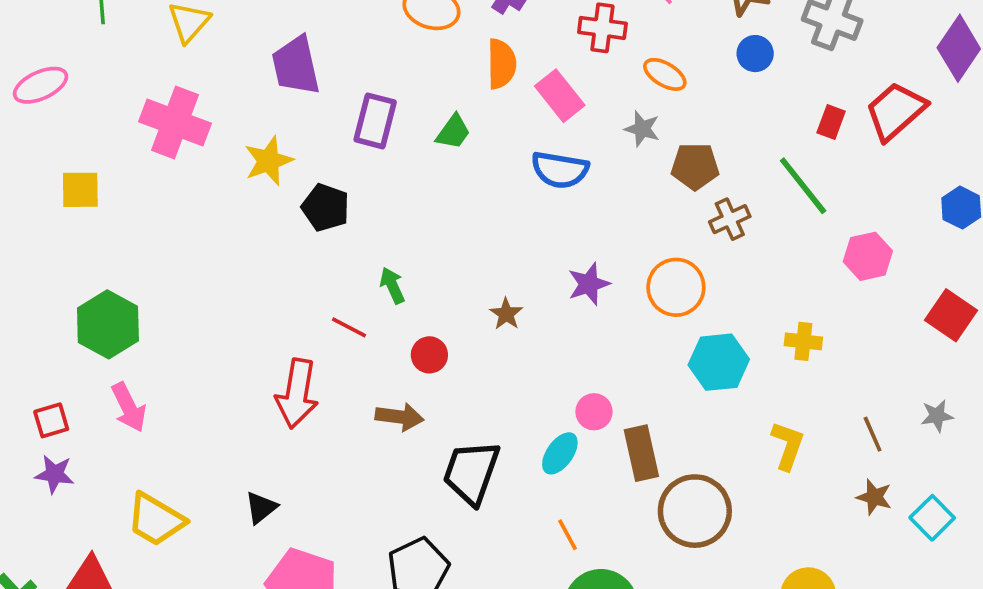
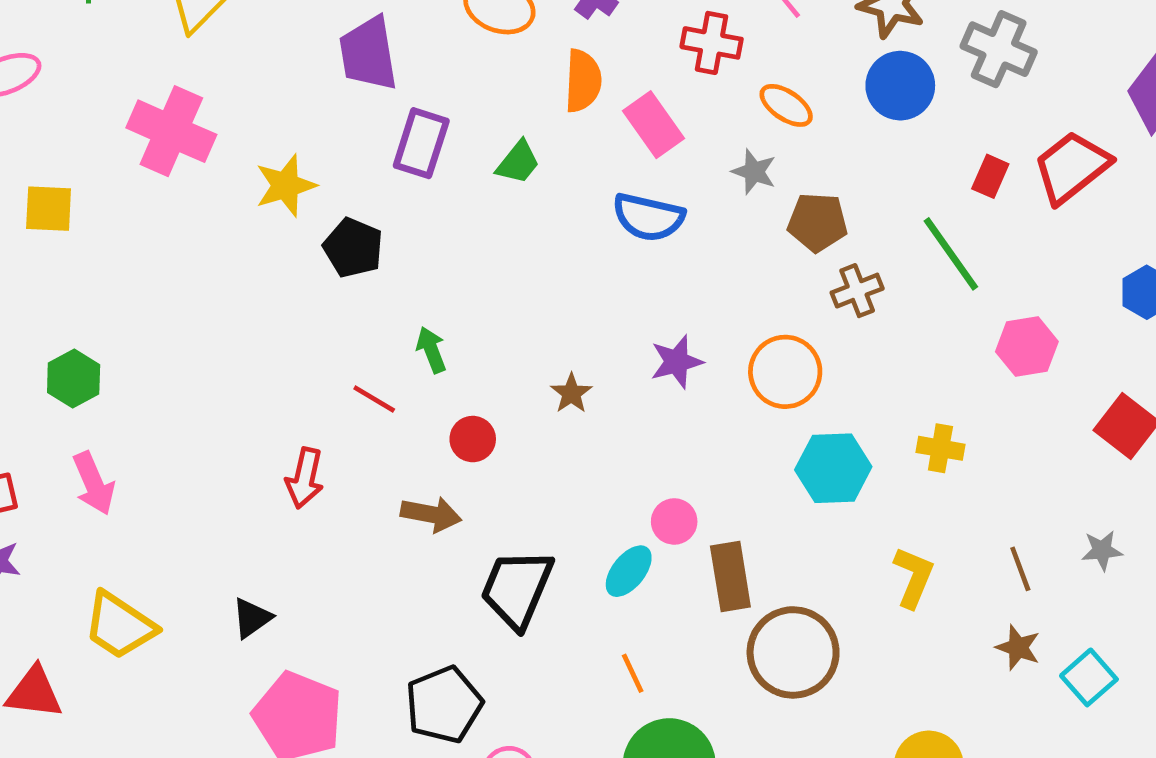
blue circle: (755, 54) -> (900, 86), size x1.5
purple trapezoid: (296, 66) -> (368, 54), moved
green hexagon: (108, 324) -> (74, 379), size x0.7
red arrow: (297, 394) -> (305, 478), size x0.7

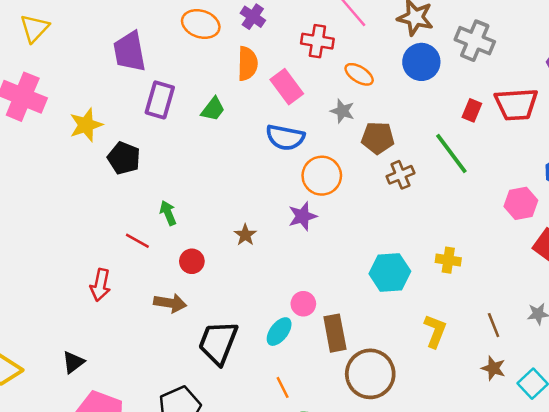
red trapezoid: (1072, 167) -> (516, 104), turned -144
pink hexagon: (1027, 347) -> (521, 203), moved
orange circle: (785, 372) -> (322, 176), moved

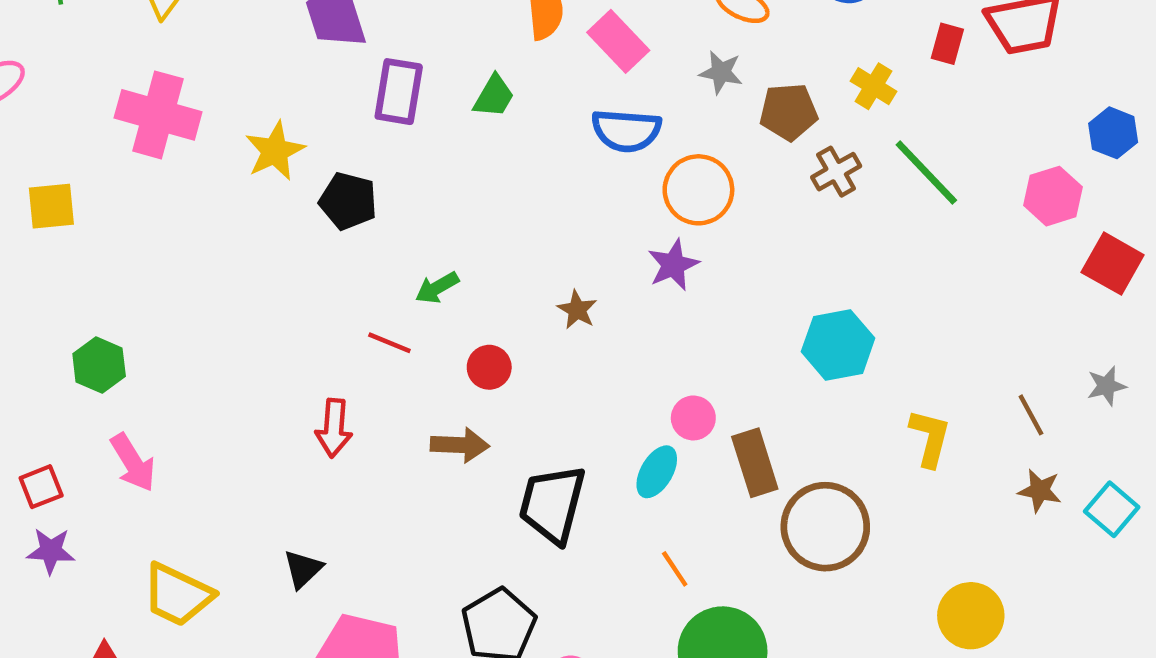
green line: (451, 153) -> (926, 172), moved
green arrow: (168, 213) -> (437, 288), turned -90
yellow cross: (448, 260) -> (873, 86), moved, turned 30

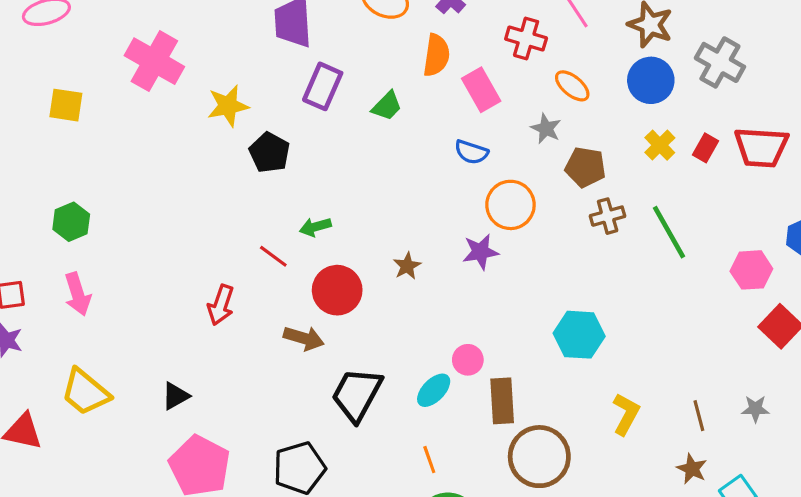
yellow cross: (873, 86) -> (660, 145), moved
blue semicircle: (626, 131) -> (471, 152), size x0.7
red circle: (489, 367) -> (337, 290), size x1.6

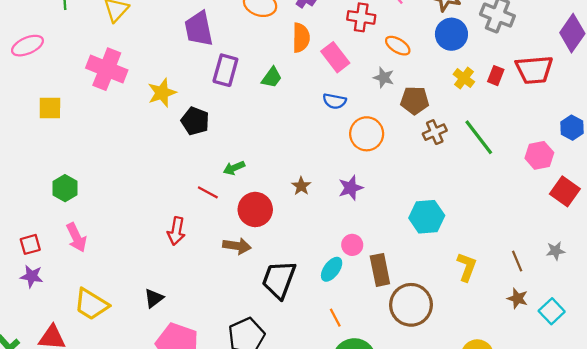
purple star: (480, 252) -> (351, 188), moved

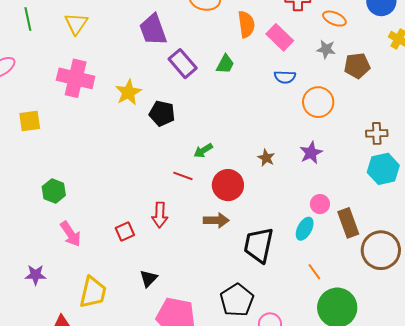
purple rectangle: (225, 70) -> (183, 64), turned -48
brown cross: (435, 132) -> (377, 133), moved, turned 30
red square: (30, 244) -> (125, 232), moved
yellow trapezoid: (91, 304) -> (93, 292), turned -100

